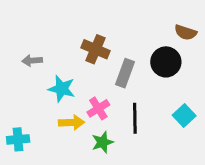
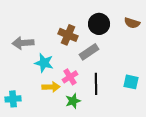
gray arrow: (32, 61) -> (23, 43), size x1.5
black circle: (166, 62) -> (99, 24), moved
gray rectangle: (125, 73) -> (89, 52), turned 36
cyan square: (184, 115) -> (131, 82), turned -35

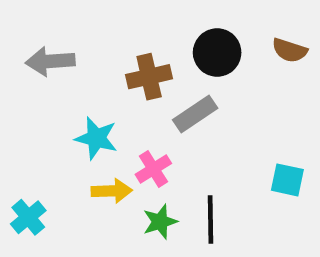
brown cross: (68, 35) -> (149, 77), turned -36
gray arrow: (23, 43) -> (50, 61), moved
black line: (96, 84) -> (211, 219), moved
cyan cross: (13, 99) -> (28, 217), turned -35

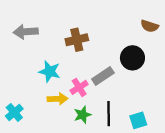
black circle: (217, 53) -> (132, 58), moved
gray rectangle: (195, 114) -> (103, 76), moved
cyan square: (287, 180) -> (138, 120), moved, turned -30

